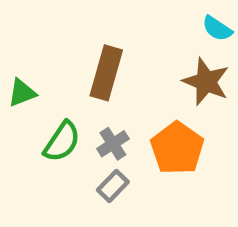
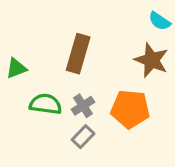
green semicircle: (62, 142) -> (46, 104), turned -116
orange pentagon: (177, 148) -> (130, 109), turned -30

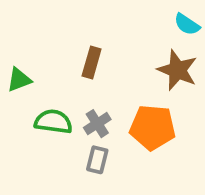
brown rectangle: (78, 54) -> (92, 62), size x0.7
gray rectangle: (83, 137) -> (97, 160), turned -30

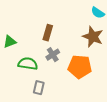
gray cross: (97, 124) -> (53, 55), moved
gray rectangle: (97, 160) -> (39, 88), moved

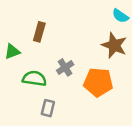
brown rectangle: (48, 33) -> (39, 32), moved

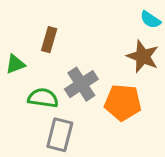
gray cross: (65, 67) -> (81, 84), size x1.5
gray rectangle: (48, 108) -> (60, 135), size x1.5

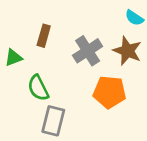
gray cross: (81, 84) -> (88, 51), moved
green semicircle: (43, 98) -> (38, 88), turned -124

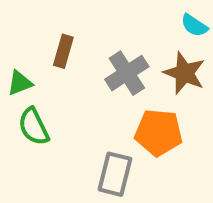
green semicircle: (38, 88) -> (34, 127), moved
gray rectangle: (53, 121) -> (115, 174), moved

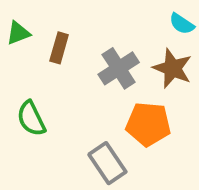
green triangle: (20, 83) -> (18, 33), moved
gray rectangle: (115, 174) -> (107, 163), turned -48

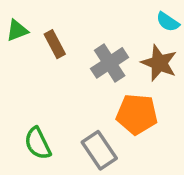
brown rectangle: (59, 48) -> (55, 44), turned -44
green semicircle: (31, 119) -> (38, 143), moved

